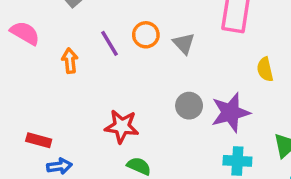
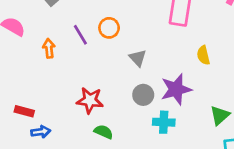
gray triangle: (184, 43) -> (138, 58), moved
gray circle: (189, 106) -> (143, 95), moved
cyan cross: (237, 161) -> (164, 122), moved

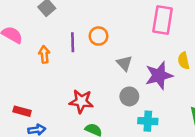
purple line: (80, 35) -> (73, 42), turned 30
purple star: (176, 89) -> (159, 75), moved

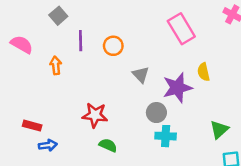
pink rectangle: (163, 20) -> (181, 29), turned -40
purple line: (73, 42) -> (81, 41), moved
gray circle: (129, 96) -> (156, 113), moved

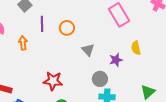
purple star: (177, 88) -> (116, 60), size x0.6

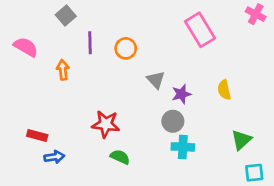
yellow semicircle: (136, 48) -> (224, 90), moved
purple star: (116, 60) -> (181, 94), moved

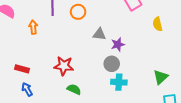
gray triangle: (156, 80) -> (99, 34), turned -40
yellow semicircle: (224, 90) -> (158, 24), moved
red rectangle: (37, 136) -> (22, 69), moved
blue arrow: (54, 157) -> (27, 89), turned -112

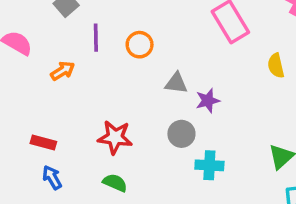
orange arrow: (33, 27) -> (63, 71), turned 64
gray circle: (112, 64) -> (181, 134), moved
green semicircle: (74, 89) -> (115, 183), moved

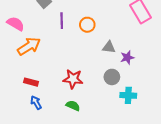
orange arrow: (63, 71) -> (29, 46), moved, size x1.6

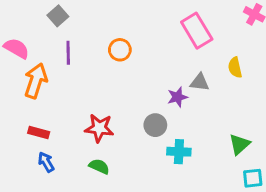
purple line: (62, 21) -> (68, 53), moved
orange arrow: (29, 46) -> (36, 81), turned -40
gray triangle: (109, 47) -> (200, 82), moved

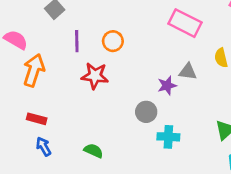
pink rectangle: (197, 31) -> (185, 23), turned -32
purple line: (68, 53) -> (77, 41), moved
red star: (99, 128) -> (95, 76), moved

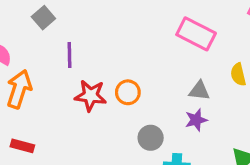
orange circle: (113, 41) -> (128, 92), moved
purple star: (167, 86) -> (196, 120), moved

